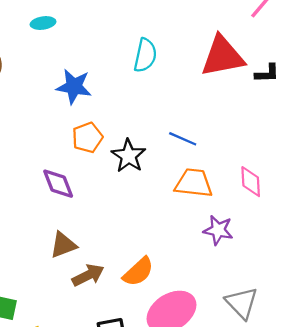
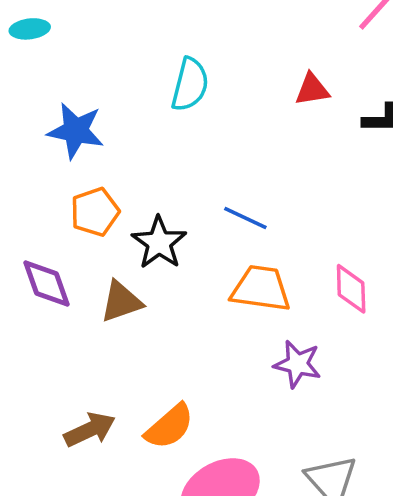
red triangle: (223, 56) -> (312, 89), size x0.5
brown triangle: (63, 245) -> (121, 302), moved

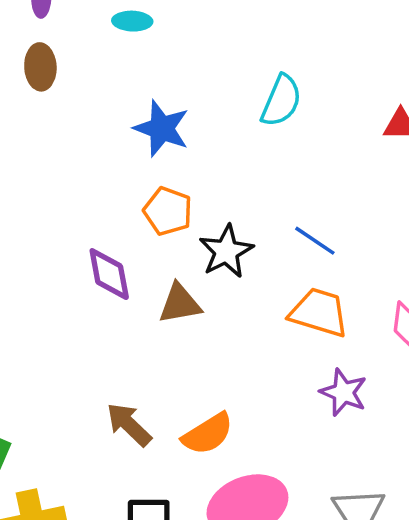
orange pentagon: (95, 212) -> (168, 211), turned 30
brown arrow: (90, 430) -> (129, 425), turned -120

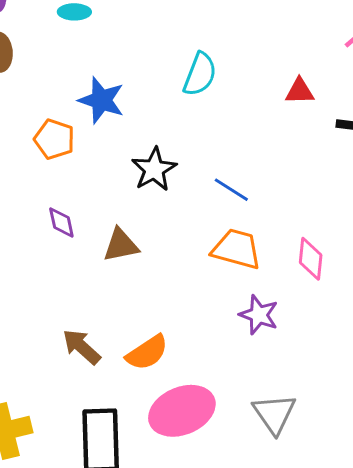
orange pentagon: (168, 211) -> (54, 139), moved
black star: (226, 251) -> (154, 169), moved
purple diamond: (109, 274) -> (61, 222), size x0.7

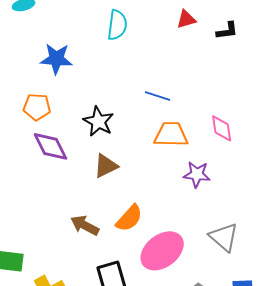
orange pentagon: (54, 139) -> (37, 107), moved
black star: (154, 169) -> (98, 121), moved
purple diamond: (61, 222) -> (50, 146), size x1.6
brown triangle: (121, 245) -> (106, 166), moved

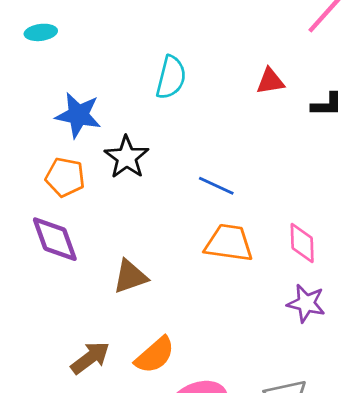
orange pentagon: (37, 107) -> (65, 177), moved
black star: (98, 121) -> (127, 157), moved
purple star: (197, 174) -> (306, 303), moved
brown arrow: (85, 225) -> (90, 358), turned 108

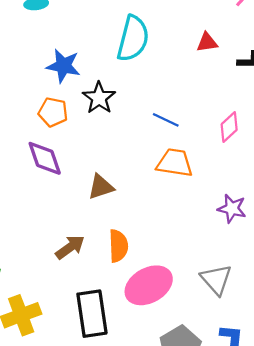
cyan semicircle: (171, 77) -> (133, 39), size x1.4
pink diamond: (302, 243) -> (229, 127), moved, turned 48
orange semicircle: (155, 355) -> (118, 246), turned -52

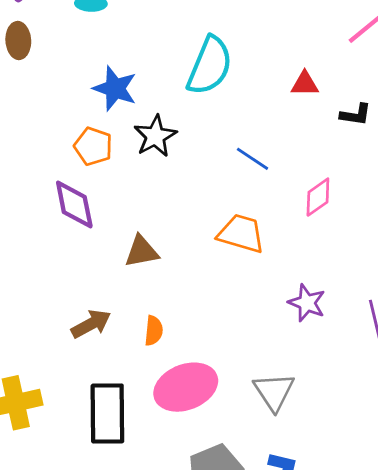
blue line: (166, 120) -> (252, 159), moved
orange semicircle: (118, 246) -> (154, 331), size x0.7

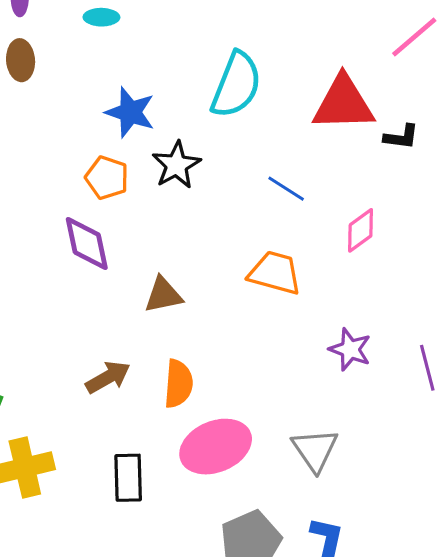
red triangle: (305, 84) -> (343, 103), size x2.0
orange semicircle: (154, 331) -> (178, 384), size x1.4
black rectangle: (107, 413) -> (128, 478), size x0.7

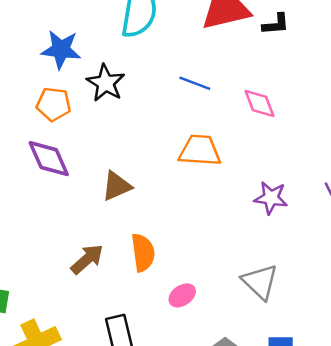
pink diamond: (361, 230) -> (259, 104), turned -63
pink ellipse: (216, 447) -> (182, 295), size x0.5

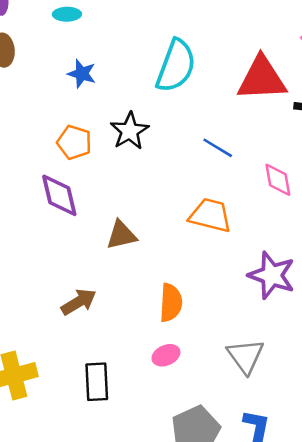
blue star: (61, 49) -> (82, 74), moved, size x0.7
purple star: (271, 198) -> (272, 275), size x1.4
orange semicircle: (143, 253) -> (171, 303), moved

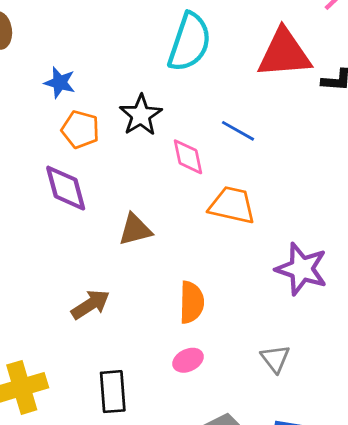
blue star: (82, 74) -> (60, 83), moved
pink diamond: (278, 180) -> (188, 157), moved
gray triangle: (245, 356) -> (275, 359), size x0.7

